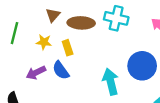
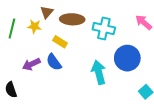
cyan cross: (116, 18) -> (104, 28), moved
yellow star: (44, 42) -> (34, 26), moved
yellow rectangle: (68, 48) -> (60, 42), turned -40

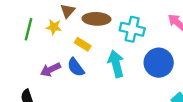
cyan arrow: (99, 72) -> (116, 64), moved

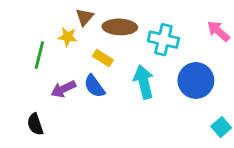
green line: (29, 29) -> (39, 55), moved

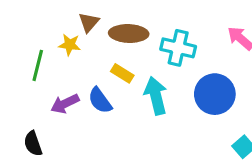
yellow rectangle: (103, 58) -> (122, 73), moved

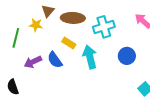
cyan cross: (178, 48) -> (104, 27), turned -30
blue circle: (215, 94) -> (127, 56), size x0.7

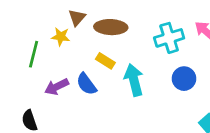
cyan cross: (104, 27) -> (169, 38), moved

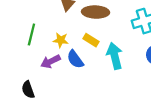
yellow star: (61, 37) -> (61, 40), moved

